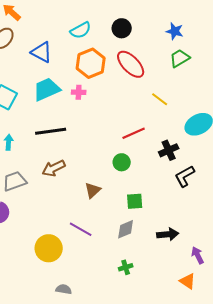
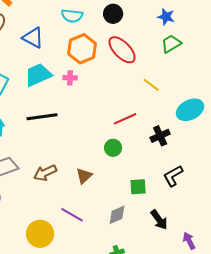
cyan semicircle: (81, 30) -> (72, 16), turned 35
brown arrow: (54, 168) -> (45, 173), moved
black L-shape: (185, 176) -> (173, 176), moved
green square: (135, 201) -> (138, 187), moved
black arrow: (168, 234) -> (159, 220), turned 60

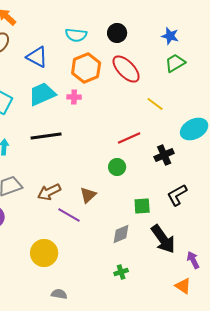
purple line: (72, 215) -> (69, 215), moved
black arrow: (159, 220) -> (163, 239), size x1.4

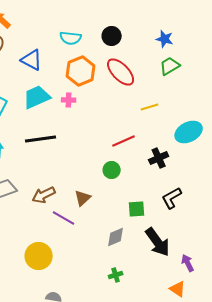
yellow line: (155, 104) -> (150, 107), turned -54

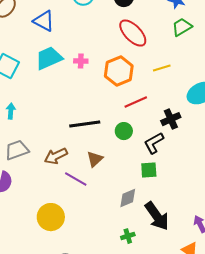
orange hexagon: (81, 71) -> (119, 71), moved
black line: (41, 139) -> (85, 124), moved
black L-shape: (172, 198) -> (154, 143), moved
black arrow: (158, 242) -> (157, 216), moved

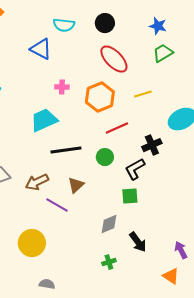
blue triangle: (44, 21) -> (41, 49), moved
cyan trapezoid: (49, 58) -> (44, 120), moved
black arrow: (157, 216) -> (138, 242), size x0.7

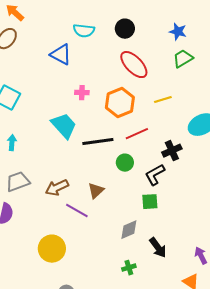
cyan trapezoid: (44, 120) -> (64, 126), turned 72
black line: (66, 150) -> (98, 142), moved

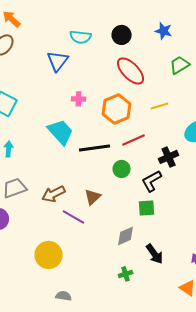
blue star: (178, 32) -> (164, 31), moved
blue triangle: (61, 55) -> (58, 61), turned 40

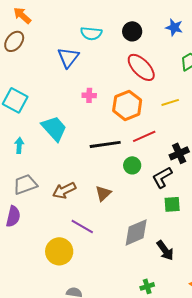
cyan trapezoid: (61, 132) -> (54, 128), moved
green square: (147, 208) -> (172, 204), moved
purple line: (74, 217) -> (82, 226), moved
gray diamond: (126, 236) -> (136, 232), size x1.4
green cross: (126, 274) -> (147, 286), moved

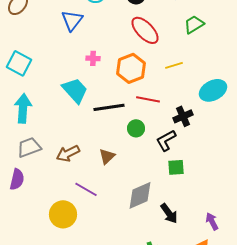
cyan trapezoid: (54, 128) -> (75, 90), moved
red line: (144, 136) -> (148, 99), turned 35
cyan arrow: (19, 145) -> (23, 108), size x1.8

